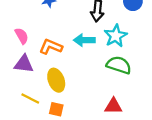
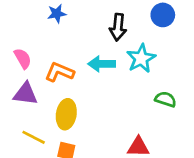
green semicircle: (119, 65) -> (166, 99), moved, size x0.7
yellow ellipse: (56, 80) -> (66, 114), turned 30

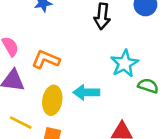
cyan star: (141, 58) -> (124, 64), moved
cyan arrow: (102, 64) -> (86, 92), moved

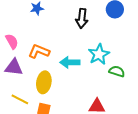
cyan arrow: (86, 92) -> (70, 62), moved

